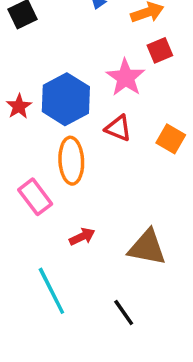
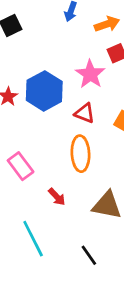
orange ellipse: (71, 161) -> (80, 154), moved
red arrow: (82, 237) -> (57, 197), turned 72

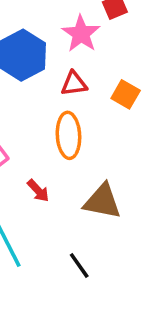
red triangle: (85, 113) -> (74, 84), turned -30

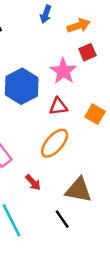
orange ellipse: (68, 135) -> (55, 143), turned 44
black line: (79, 266) -> (62, 219), moved

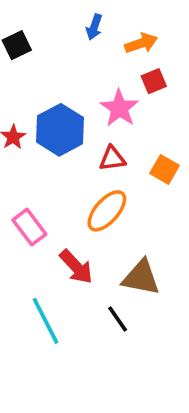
red arrow: (33, 182) -> (76, 267), size x1.5

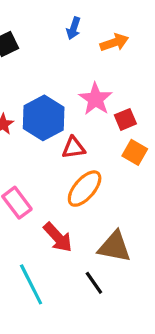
red square: (154, 81) -> (125, 119), moved
red triangle: (112, 159) -> (74, 148), moved

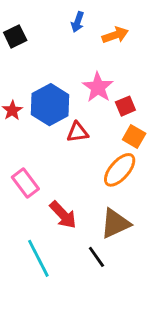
orange ellipse: (85, 189) -> (120, 170), moved
brown triangle: (114, 247) -> (115, 224), turned -36

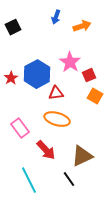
orange ellipse: (120, 170) -> (57, 119), moved, turned 65

